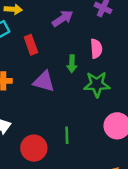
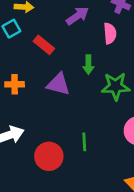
red rectangle: (31, 45) -> (44, 45), turned -30
pink semicircle: (96, 49) -> (110, 33), moved

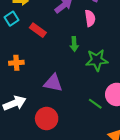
purple triangle: (58, 84) -> (53, 83), moved
green line: (84, 142) -> (95, 104), moved, turned -48

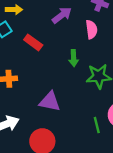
green line: (95, 104) -> (97, 125), turned 40

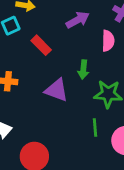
purple triangle: (50, 102) -> (57, 90), moved
green line: (97, 125) -> (95, 128), moved

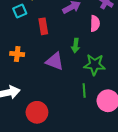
red rectangle: (41, 45) -> (43, 26), turned 35

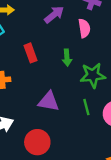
red rectangle: (43, 26) -> (31, 53), moved
purple triangle: (55, 61) -> (49, 101), moved

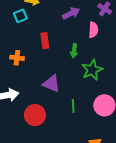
green star: (93, 75) -> (92, 70), turned -30
green line: (86, 107) -> (73, 106), moved

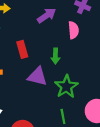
green star: (92, 70) -> (66, 87), moved
purple triangle: (51, 84) -> (37, 76), moved

